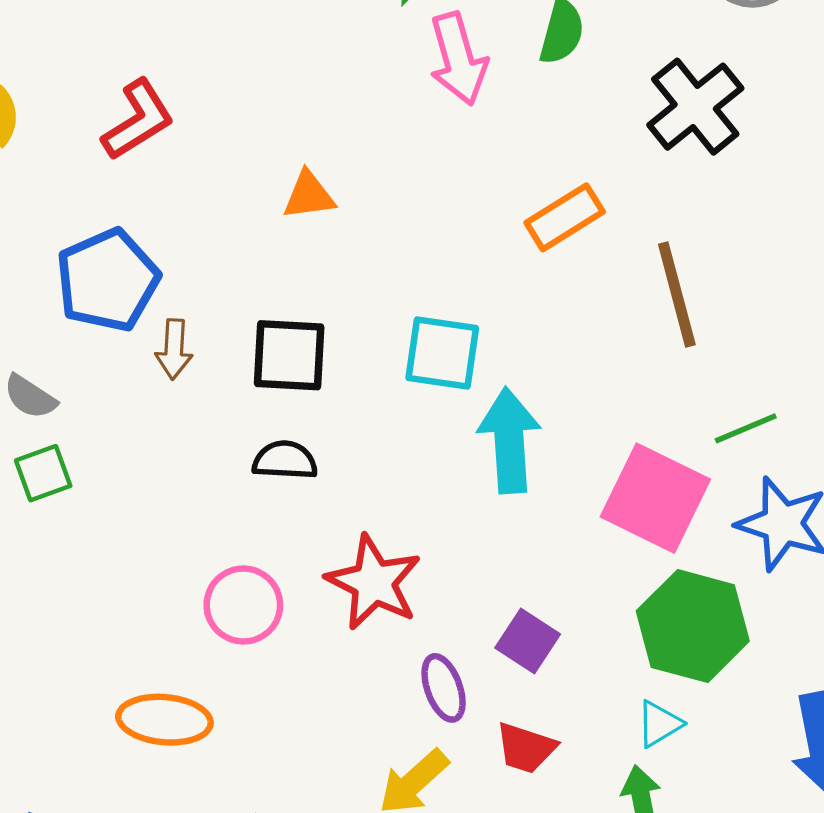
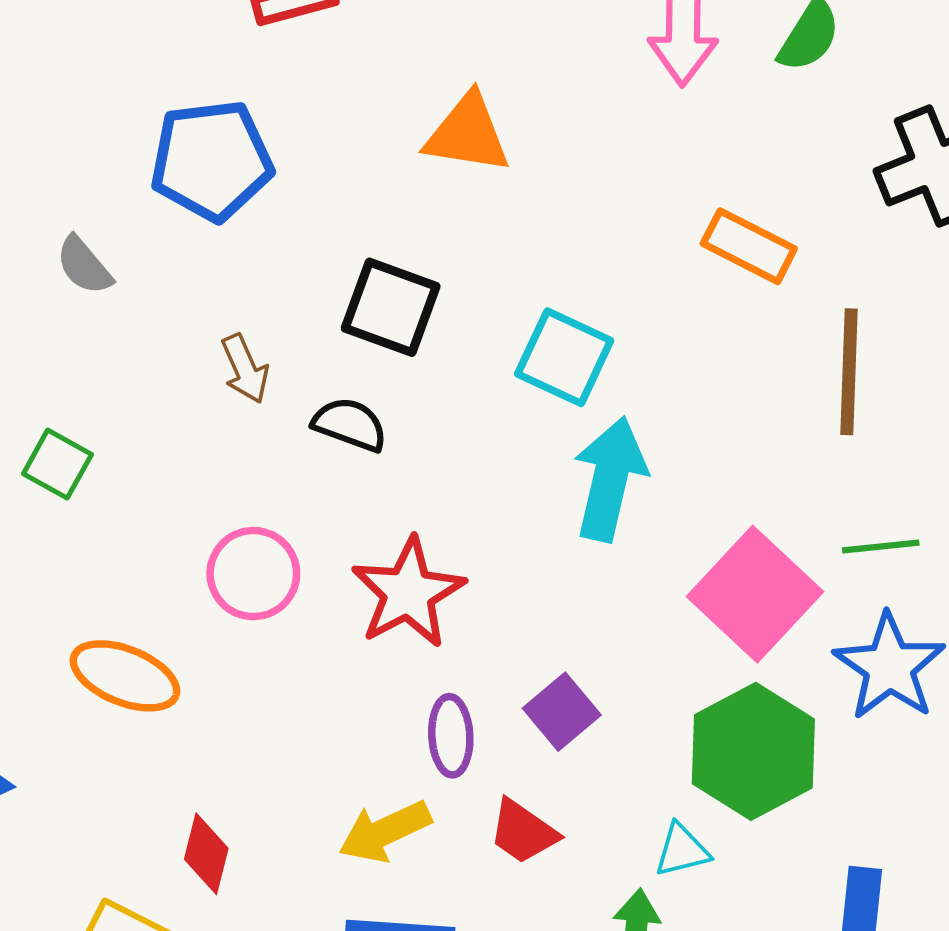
orange triangle: (309, 195) -> (468, 134), size x1.4
orange rectangle: (565, 217) -> (749, 246), turned 42
brown arrow: (174, 349) -> (245, 369), moved, turned -44
green square: (43, 473) -> (57, 464), moved, turned 32

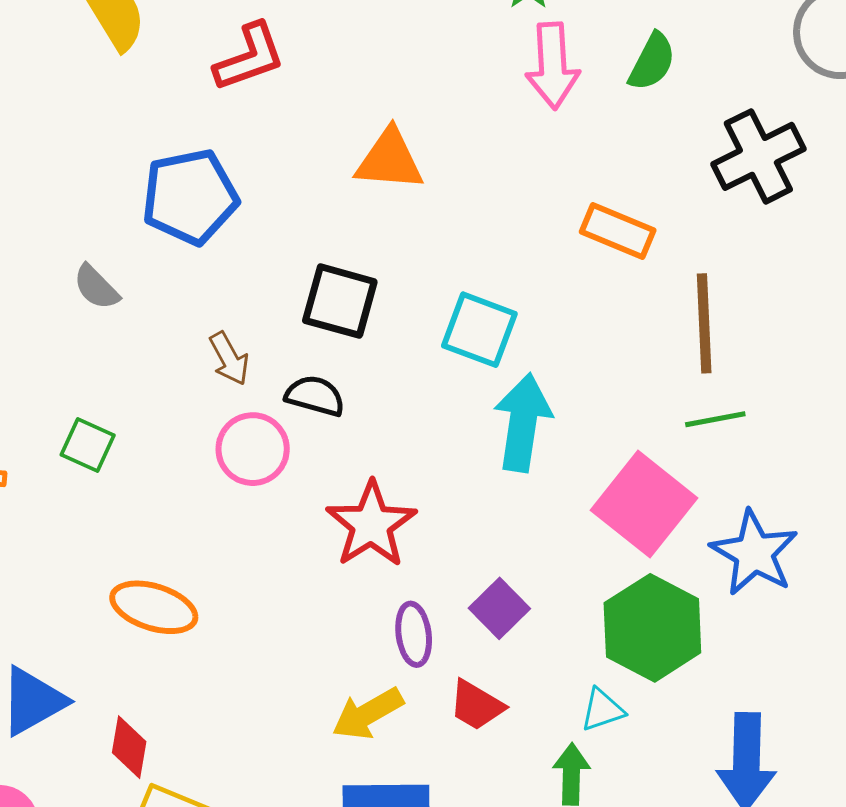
green line: (881, 546) -> (715, 419), moved
pink circle: (253, 574) -> (253, 449), moved
red diamond: (206, 854) -> (129, 747), moved

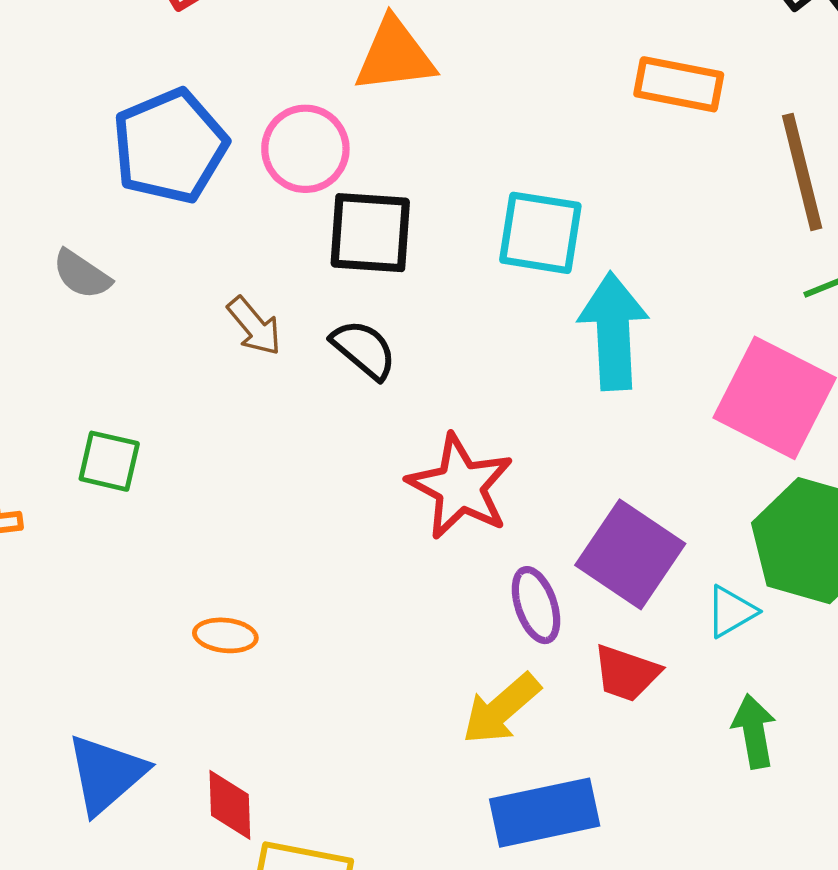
black semicircle: (315, 396) -> (364, 349), turned 36
pink circle: (253, 449) -> (305, 149), moved
orange ellipse: (154, 607) -> (225, 635), size x0.6
purple square: (499, 608) -> (630, 554), size x1.5
cyan triangle: (602, 710) -> (731, 611), moved

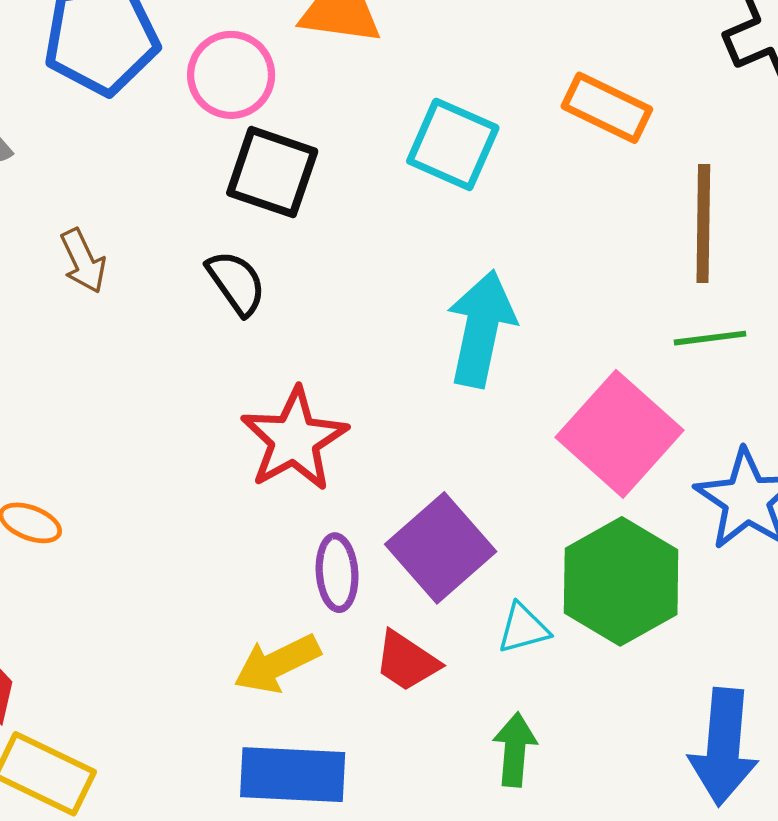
cyan square: (540, 233) -> (453, 144), moved
brown arrow: (254, 326) -> (83, 261), moved

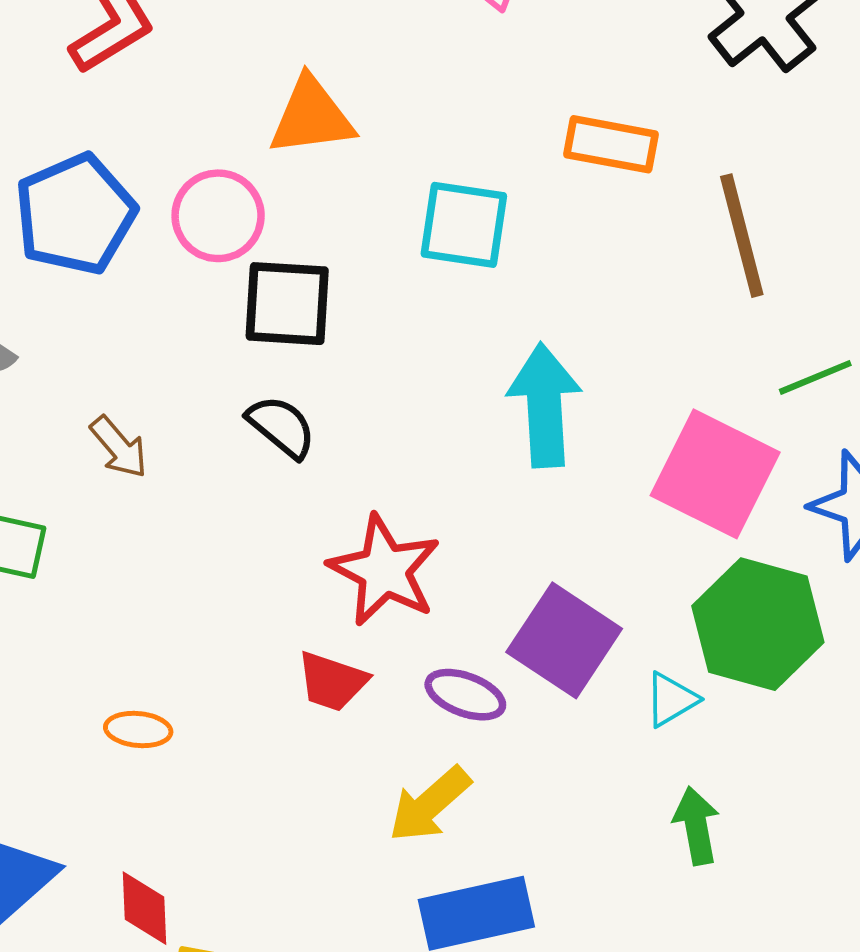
green line: (710, 338) -> (815, 377), moved
purple ellipse: (337, 573) -> (465, 695), turned -50
red trapezoid: (407, 661) -> (332, 681), moved

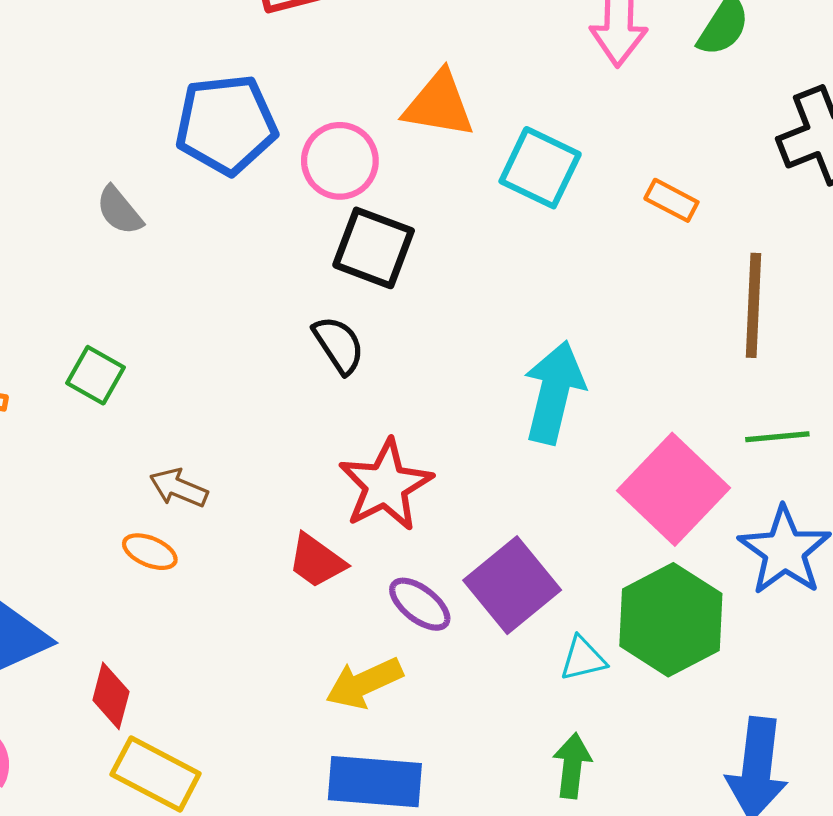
orange rectangle: (611, 144) -> (671, 200), size x0.7
cyan square: (464, 225) -> (540, 168), moved
brown arrow: (119, 447) -> (179, 488), moved, turned 136

